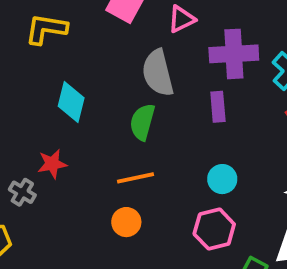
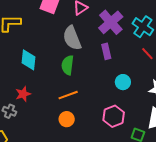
purple cross: (234, 54) -> (111, 22), turned -30
cyan circle: (222, 179) -> (123, 82), moved

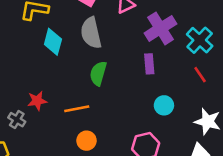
gray semicircle: (72, 38) -> (91, 33), moved
cyan diamond: (28, 60) -> (53, 42), moved
orange line: (68, 95) -> (77, 109), moved

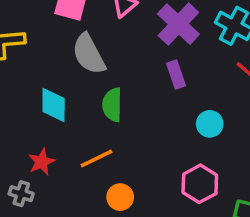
cyan diamond: (53, 42) -> (54, 105), moved

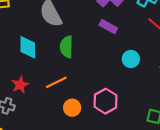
purple rectangle: (176, 74) -> (108, 27), turned -42
pink hexagon: (200, 184) -> (105, 101), moved

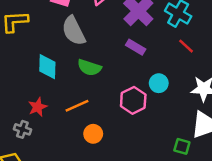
green semicircle: (66, 47) -> (89, 68), turned -75
pink hexagon: (105, 101) -> (133, 100), moved

